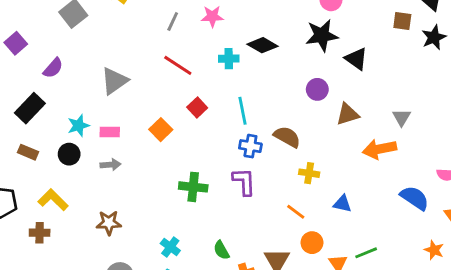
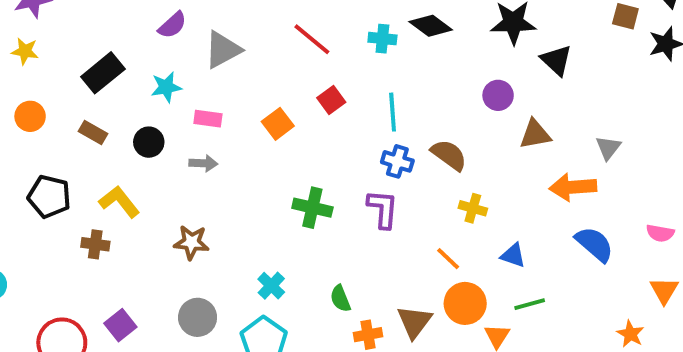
purple semicircle: (53, 68) -> (172, 25), moved
cyan star: (78, 126) -> (166, 87), moved
blue semicircle: (415, 198) -> (594, 244), moved
orange circle: (312, 243) -> (465, 303), size x1.4
green line: (366, 253) -> (530, 304), moved

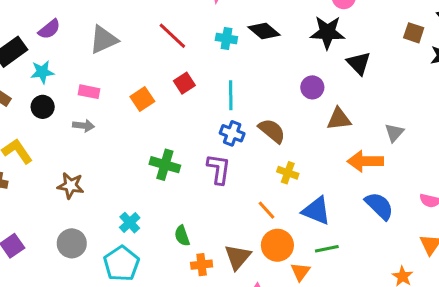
purple semicircle: (172, 25) -> (49, 29), moved
cyan star: (166, 87) -> (42, 72), moved
blue triangle: (513, 255) -> (316, 211), size x1.5

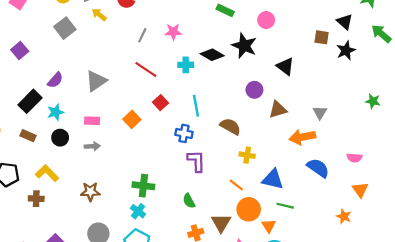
black star: (327, 32) -> (244, 46), moved, turned 30
blue cross: (232, 133) -> (184, 133), moved
green cross: (165, 165) -> (143, 186), moved
green semicircle: (182, 236) -> (189, 201), moved
green line: (327, 249) -> (285, 206), turned 35

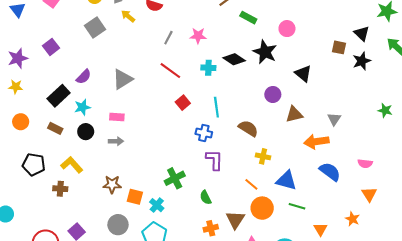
orange square: (132, 119) -> (135, 197), moved, turned -35
green cross: (143, 186) -> (175, 178), moved, turned -36
orange triangle: (269, 226) -> (320, 229), moved

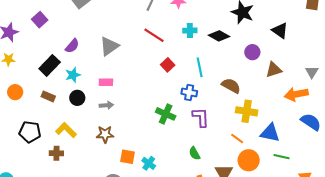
black diamond: (234, 59) -> (219, 36), moved
yellow cross: (263, 156) -> (247, 111), size x1.5
green cross: (175, 178) -> (166, 114), moved, turned -36
brown star: (112, 184) -> (105, 134), moved

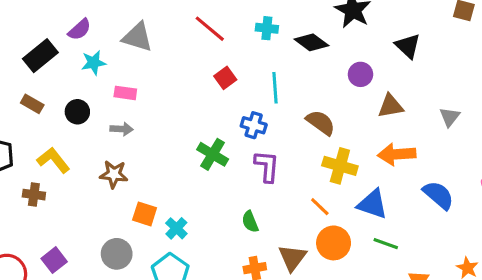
gray triangle: (109, 46) -> (137, 37), turned 45
cyan star: (73, 75) -> (94, 63), moved
orange arrow: (296, 94) -> (397, 154), moved

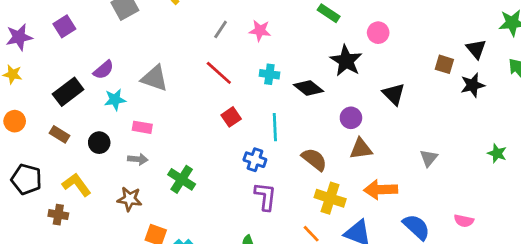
brown triangle: (391, 106) -> (361, 149), moved
green cross: (213, 154) -> (182, 179), moved

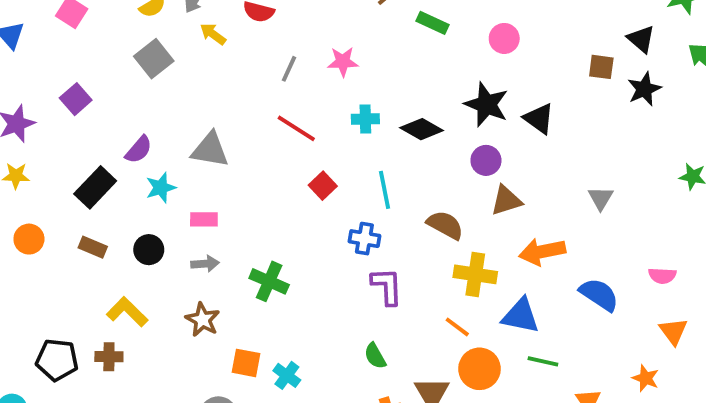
black star: (346, 61) -> (487, 104), moved
black pentagon: (26, 179) -> (57, 360), moved
brown star: (130, 199) -> (203, 320), turned 30

